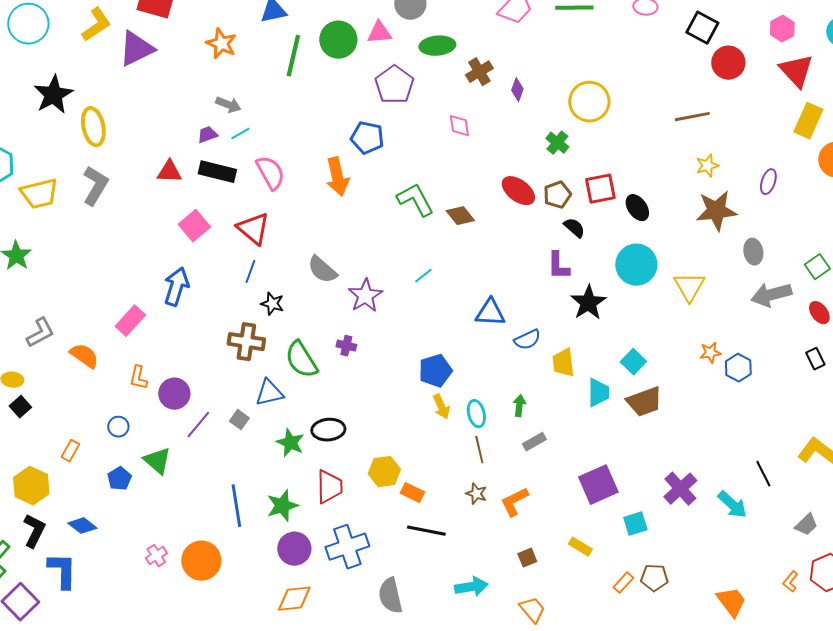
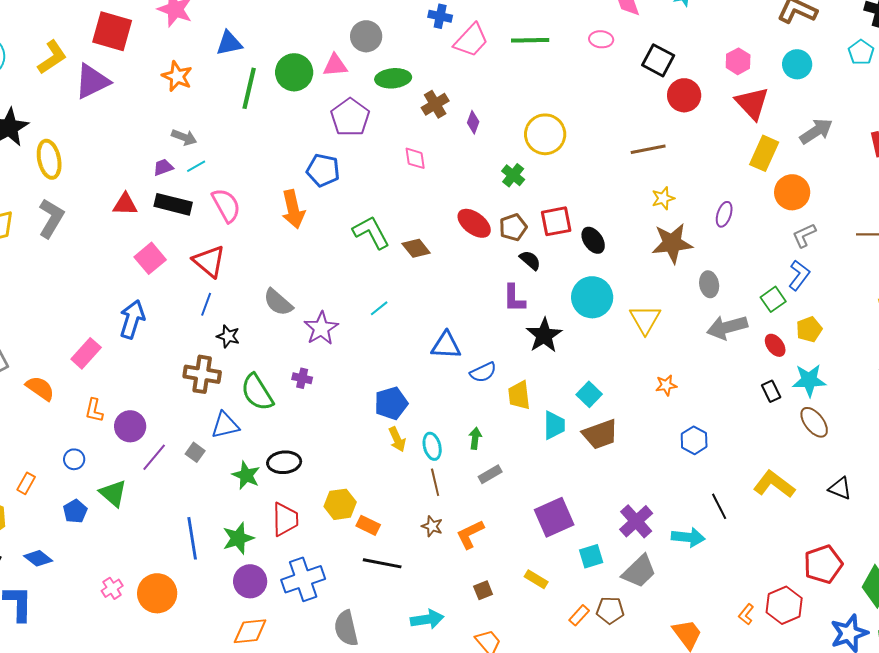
blue hexagon: (738, 368) -> (694, 440), moved
cyan arrow: (732, 505) -> (688, 537), turned -36
gray trapezoid: (806, 525) -> (639, 571), moved, size x1.5

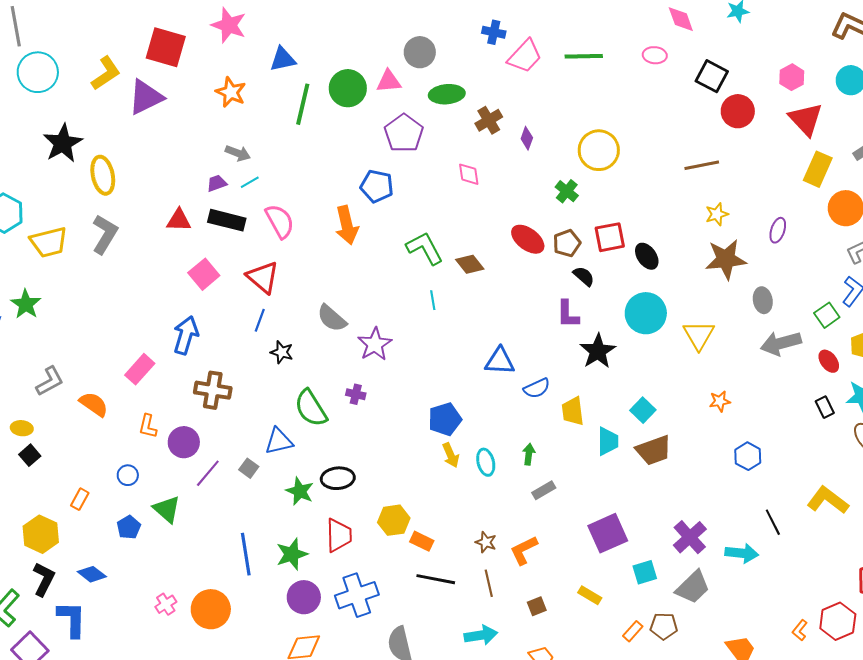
cyan line: (379, 308) -> (433, 300), moved, turned -60
brown cross: (202, 374) -> (213, 390), moved
brown line: (435, 482) -> (489, 583), moved

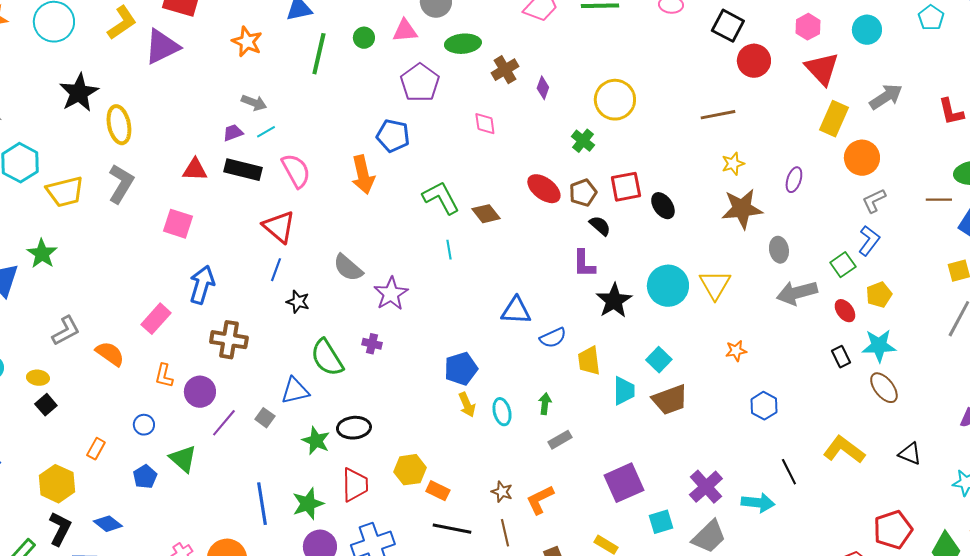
green circle: (348, 88) -> (364, 38), size x0.6
pink square: (204, 274) -> (178, 224), moved, turned -32
cyan circle: (646, 313) -> (668, 286), moved

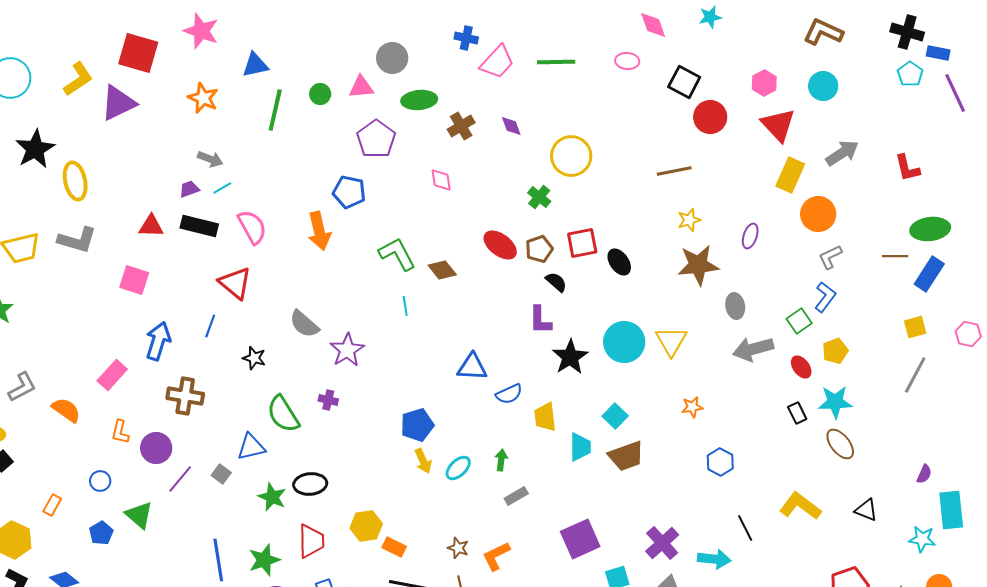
cyan pentagon: (931, 18) -> (910, 74), moved
purple diamond: (543, 88) -> (511, 126), moved, turned -40
gray L-shape: (121, 184) -> (77, 240), turned 75
blue line: (276, 270) -> (210, 326), moved
cyan ellipse: (502, 412) -> (458, 468), turned 60

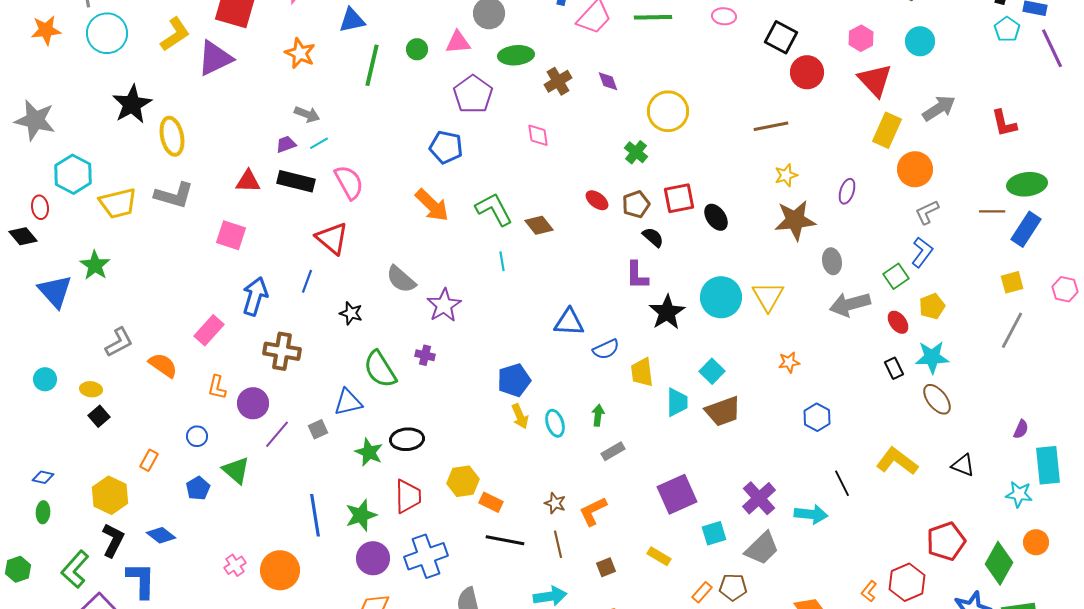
orange arrow: (319, 231) -> (432, 205), moved, turned -33
red ellipse: (500, 245) -> (597, 200), size x0.7
cyan ellipse: (458, 468) -> (555, 423), turned -64
gray square: (221, 474) -> (318, 429), turned 30

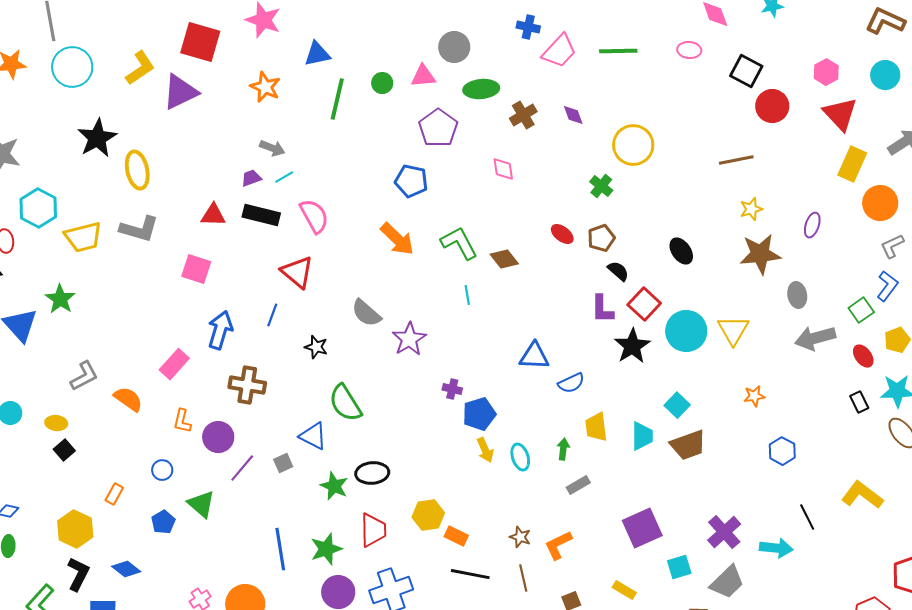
red square: (679, 198) -> (644, 304), moved, turned -36
purple cross: (425, 355) -> (452, 389), moved
yellow trapezoid: (642, 372) -> (596, 427), moved
blue triangle: (348, 402) -> (313, 436), turned 40

